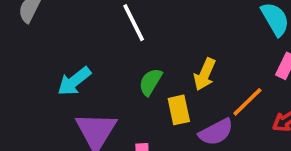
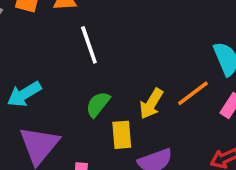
orange line: (247, 102) -> (193, 93), moved

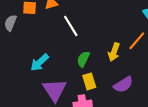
yellow rectangle: (122, 135) -> (89, 81), moved

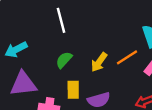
yellow rectangle: (89, 81) -> (73, 90), moved
purple triangle: (55, 90) -> (23, 84), turned 40

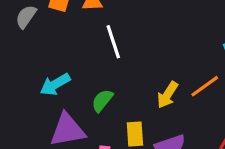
green semicircle: (64, 60) -> (102, 100), moved

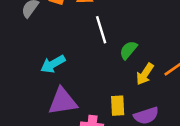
green semicircle: (102, 100) -> (128, 50), moved

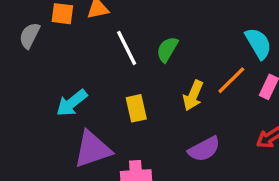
green semicircle: (128, 50) -> (167, 49), moved
yellow rectangle: (118, 106) -> (136, 108), moved

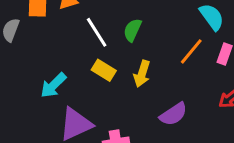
yellow arrow: (193, 95) -> (142, 74), moved
yellow rectangle: (136, 108) -> (104, 70), moved, turned -40

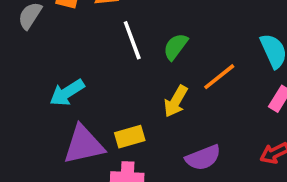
orange line: (191, 51) -> (219, 77), moved
yellow rectangle: (104, 70) -> (130, 137), moved, turned -60

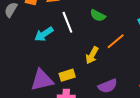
green semicircle: (175, 47) -> (98, 15), moved, turned -98
cyan arrow: (67, 93) -> (44, 34), moved

